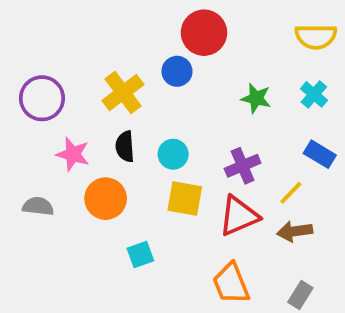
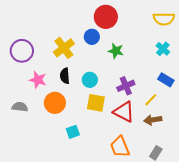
green star: (256, 98) -> (116, 51), moved
red triangle: (239, 216) -> (124, 112), turned 50

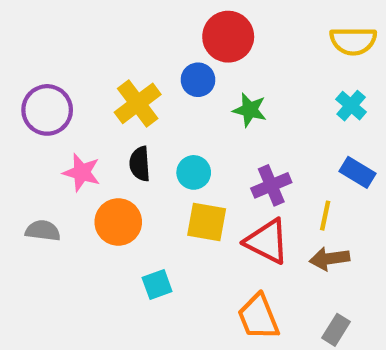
yellow line: (151, 100) -> (325, 216), turned -32

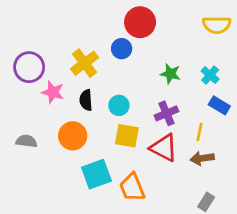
cyan cross: (351, 106) -> (210, 75), moved
green star: (250, 110) -> (170, 74), moved
pink star: (82, 172) -> (53, 92), moved
cyan square: (157, 285) -> (96, 174), size x1.6
orange trapezoid: (258, 317) -> (132, 187), moved

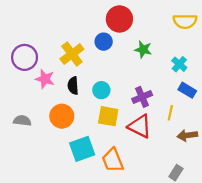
green star: (170, 74) -> (143, 49), moved
brown arrow: (202, 158) -> (187, 135), moved

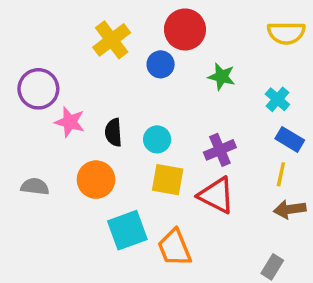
yellow cross: (72, 54) -> (112, 40), moved
yellow line: (170, 113) -> (281, 174), moved

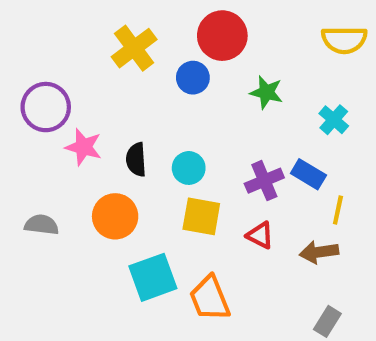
blue rectangle: (290, 139) -> (308, 174), moved
red triangle: (216, 195) -> (260, 235), size x0.6
brown arrow: (290, 209) -> (319, 252), moved

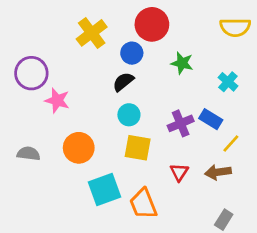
black semicircle: (136, 160) -> (123, 82), moved, turned 55
yellow line: (338, 210) -> (231, 143), turned 30
red triangle: (260, 235) -> (179, 172), moved, turned 36

